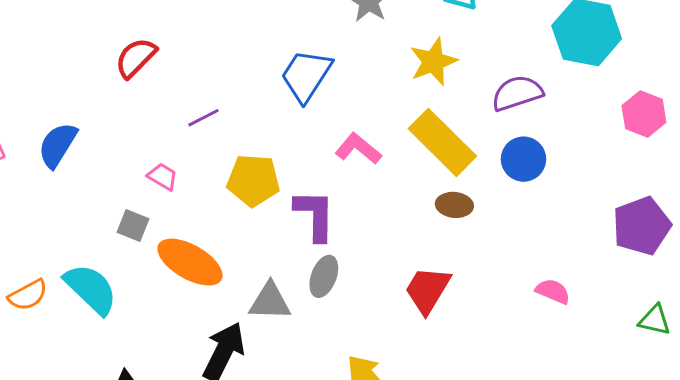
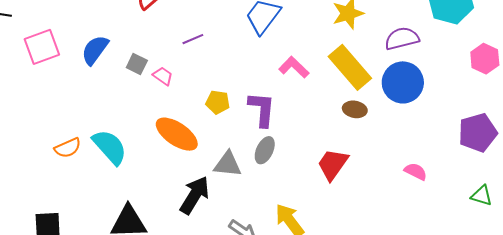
blue circle: (524, 159) -> (403, 82), size x1.4
yellow pentagon: (253, 180) -> (218, 102), moved, size x0.7
gray square: (133, 226) -> (137, 64), moved

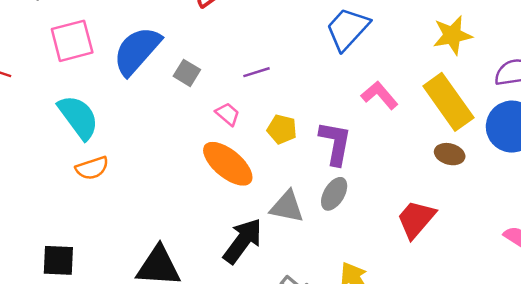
purple line: (193, 39) -> (256, 72), moved
blue semicircle: (95, 50) -> (137, 51), size x1.4
pink trapezoid: (163, 76) -> (228, 114), moved
cyan semicircle: (110, 147) -> (78, 117), moved

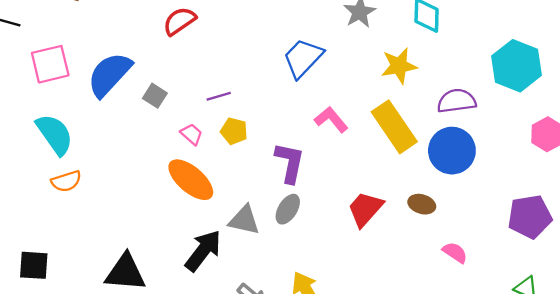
yellow pentagon: (282, 129) -> (234, 131), moved
brown ellipse: (450, 154) -> (422, 204), moved
red trapezoid: (416, 219) -> (365, 209), moved

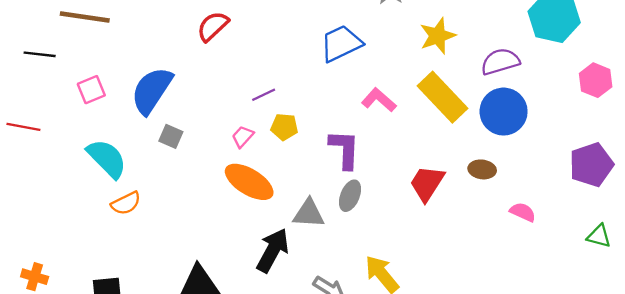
blue trapezoid: (303, 58) -> (341, 43), turned 30
pink square: (50, 64) -> (91, 90), size x0.7
gray square: (155, 96) -> (171, 136), moved
pink trapezoid: (191, 134) -> (243, 137), turned -80

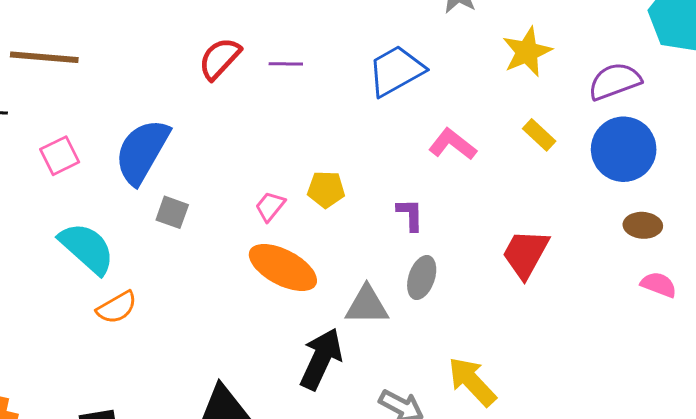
purple line: (264, 95) -> (286, 64), moved, turned 30
yellow rectangle: (443, 97) -> (539, 135), size x0.5
purple L-shape: (345, 149) -> (410, 215), size x0.6
brown ellipse: (482, 169) -> (643, 225), moved

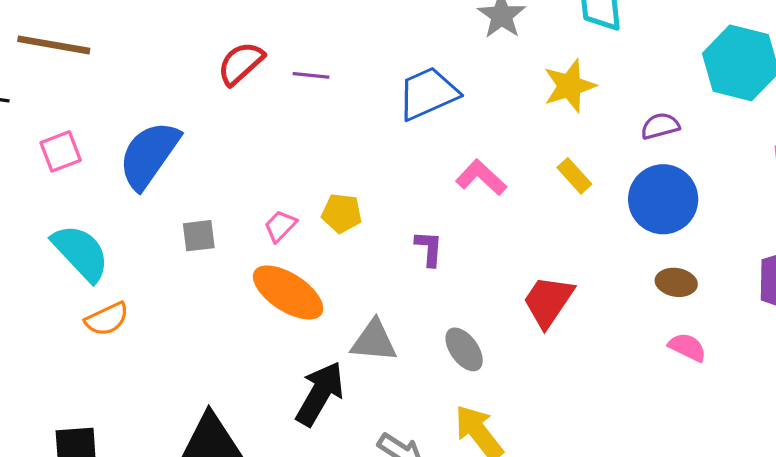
purple semicircle: (615, 81) -> (660, 126), size x0.7
gray square: (172, 212) -> (199, 236), moved, turned -32
gray ellipse: (422, 277) -> (464, 349), moved, turned -60

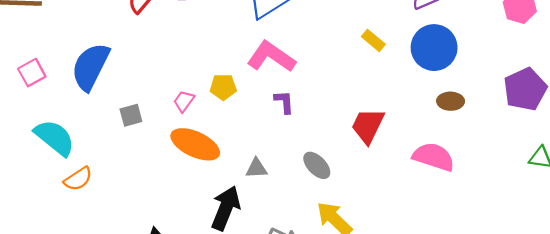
pink L-shape: (481, 177) -> (271, 57), moved, size x1.4
gray triangle: (374, 341) -> (256, 168), size x0.7
pink semicircle: (687, 347) -> (434, 157), moved, size x1.6

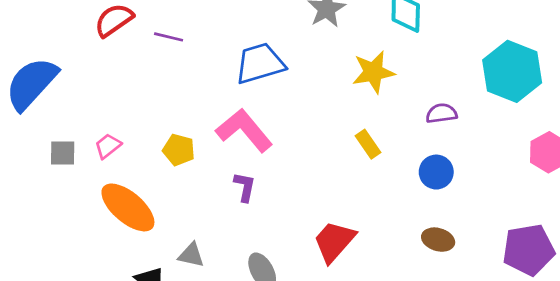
blue circle: (434, 48) -> (436, 172), size x0.6
pink trapezoid: (184, 101) -> (108, 146), moved

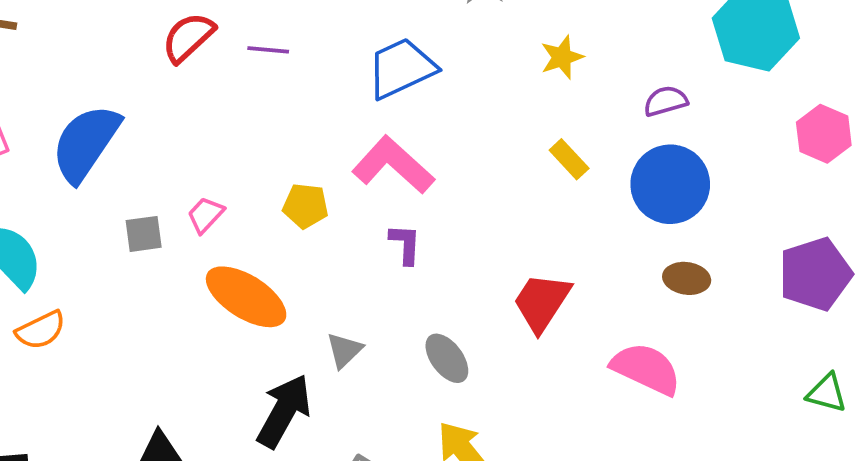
yellow star: (373, 72) -> (562, 57), size x0.7
blue circle: (436, 172) -> (670, 184), size x1.6
gray triangle: (191, 255) -> (344, 350), turned -48

